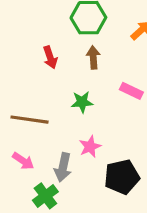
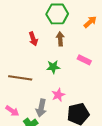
pink arrow: (23, 161) -> (12, 111), moved

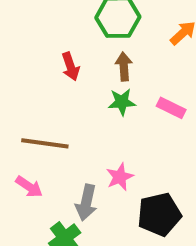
green star: (53, 67) -> (122, 102), moved
pink arrow: (12, 111) -> (29, 187), moved

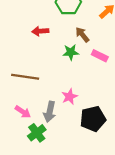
red arrow: (71, 66) -> (40, 31), turned 105
brown arrow: (124, 66) -> (82, 35), moved, turned -35
pink arrow: (29, 187) -> (23, 112), moved

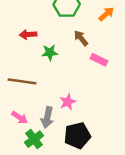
red arrow: (40, 31) -> (28, 34), moved
green star: (71, 52) -> (50, 53), moved
black pentagon: (93, 119) -> (77, 135), moved

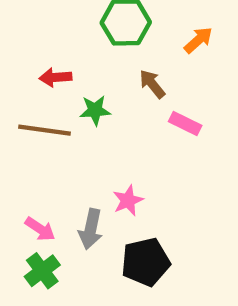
brown line: (22, 81) -> (44, 130), moved
green cross: (34, 139) -> (42, 271), moved

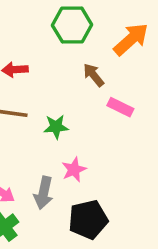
orange arrow: (198, 40) -> (131, 39), size x1.5
green star: (95, 110) -> (56, 127), moved

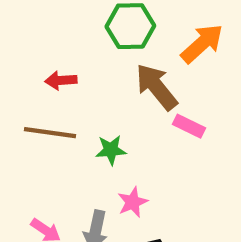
brown arrow: (94, 75) -> (156, 87), size x1.6

